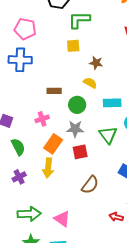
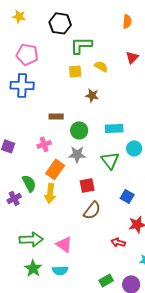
brown star: (96, 63) -> (92, 95), moved
yellow semicircle: (90, 83) -> (101, 66), moved
green semicircle: (18, 147) -> (29, 183), moved
red square: (80, 152) -> (87, 185), moved
purple cross: (19, 177) -> (14, 198), moved

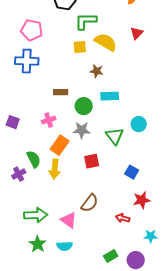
yellow semicircle: (101, 66) -> (106, 42), size x1.6
cyan rectangle: (114, 128) -> (110, 96), moved
brown semicircle: (92, 210) -> (90, 203), moved

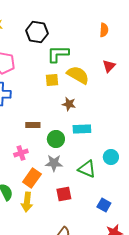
green triangle: (115, 136) -> (87, 169), turned -30

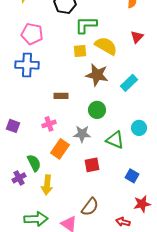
brown star: (69, 104) -> (97, 75), size x1.6
cyan rectangle: (82, 129) -> (129, 83), moved, turned -42
green circle: (56, 139) -> (97, 110), moved
yellow arrow: (27, 202) -> (47, 185), moved

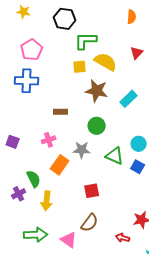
pink pentagon: (32, 34) -> (32, 50), turned 30
red square: (92, 165) -> (92, 191), moved
blue square: (132, 176) -> (138, 167), moved

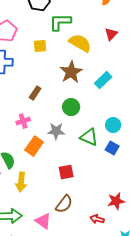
yellow square: (80, 67) -> (40, 46), moved
brown star: (97, 91) -> (71, 72), turned 30
brown rectangle: (61, 112) -> (35, 93), turned -56

